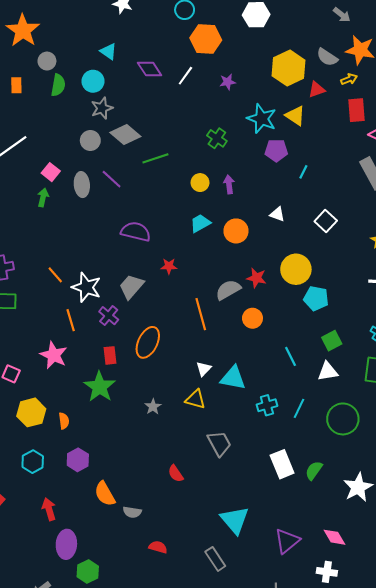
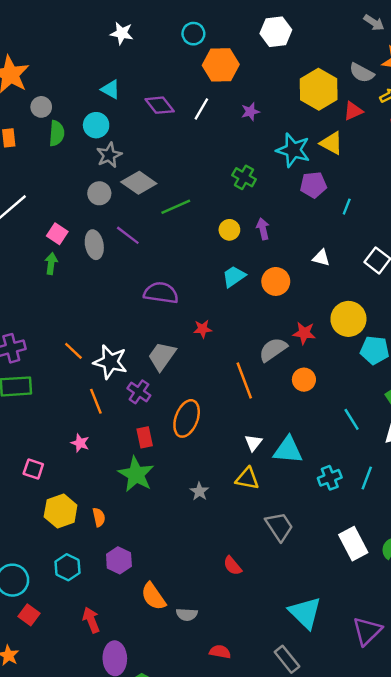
pink star: (54, 355) -> (80, 443), size x0.6

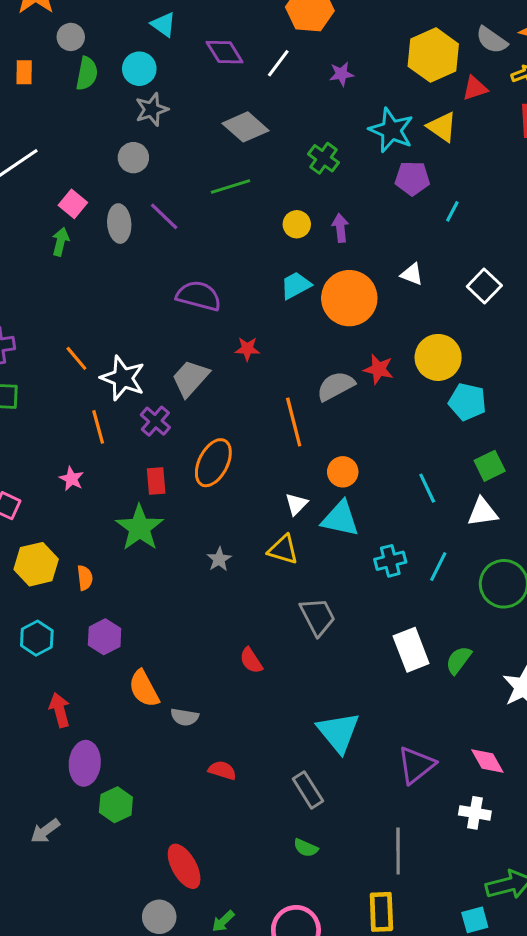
gray diamond: (139, 183) -> (245, 127), moved
orange circle: (276, 281) -> (349, 298), size x1.5
orange circle: (304, 380) -> (343, 472), moved

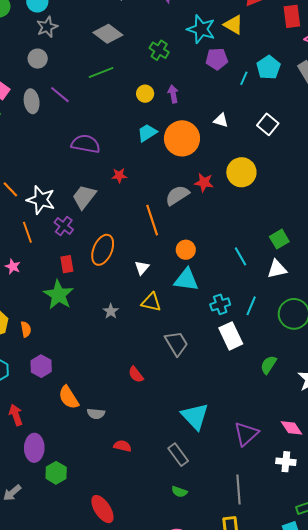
cyan pentagon: (467, 402) -> (268, 67), moved, turned 30
white triangle: (296, 504) -> (142, 268), moved
white rectangle: (411, 650) -> (231, 336), moved

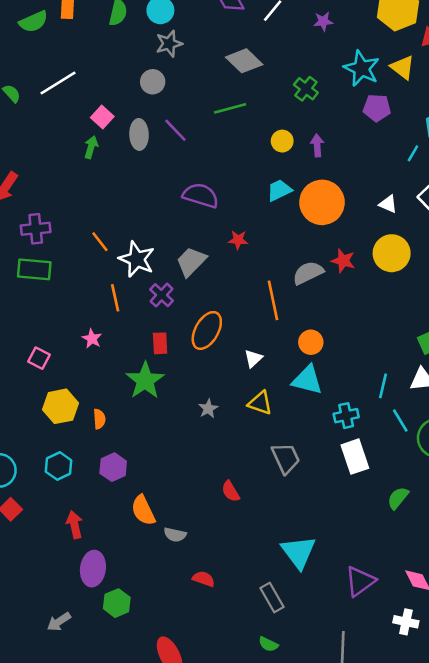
cyan line: (244, 78) -> (413, 153), moved
white triangle: (221, 120) -> (388, 204), moved
cyan line: (241, 256) -> (383, 386), moved, turned 36
cyan line: (251, 306) -> (400, 421), moved, turned -60

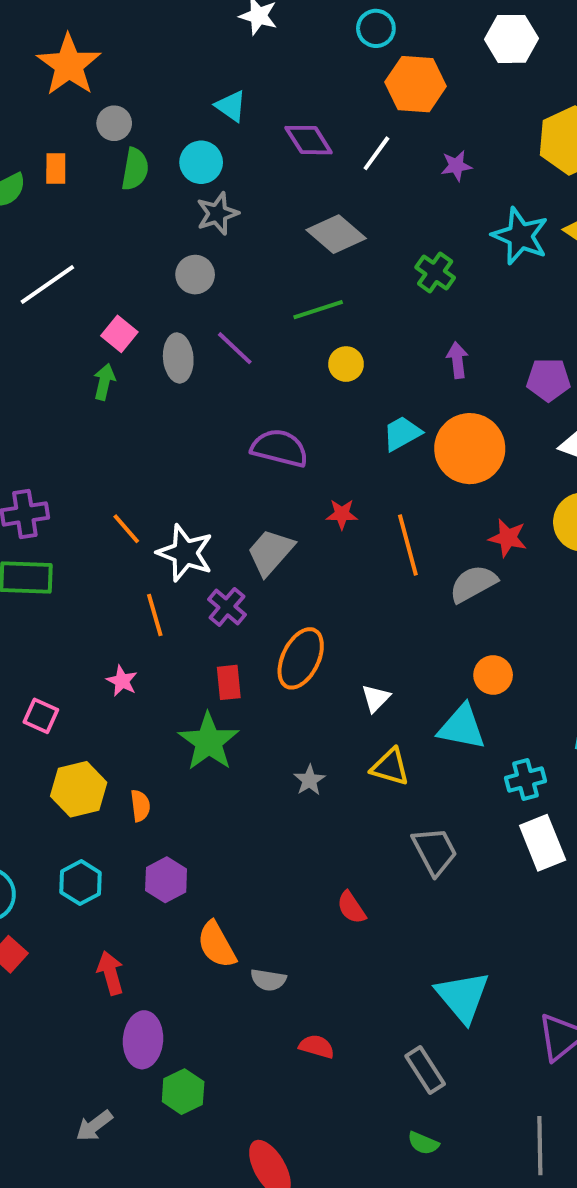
purple pentagon: (377, 108) -> (548, 380), moved
yellow circle: (282, 141) -> (346, 364), moved
gray semicircle: (308, 273) -> (473, 584), moved
orange line: (273, 300) -> (408, 545), moved
orange circle: (311, 342) -> (493, 675), moved

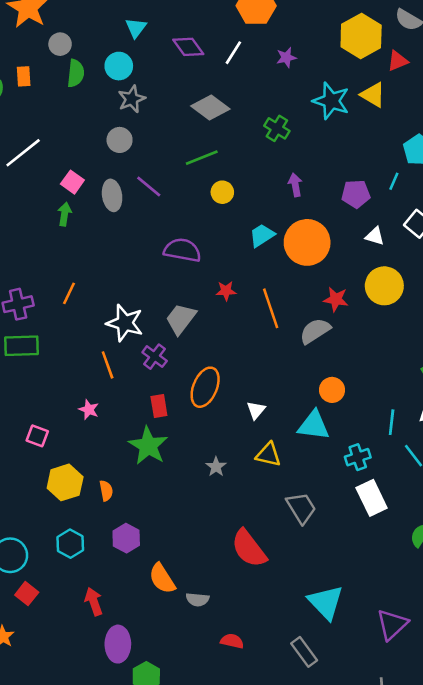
cyan triangle: (231, 106) -> (136, 28), turned 35
orange line: (126, 529) -> (69, 293), moved, turned 70
red semicircle: (351, 908) -> (249, 548), size x1.8

